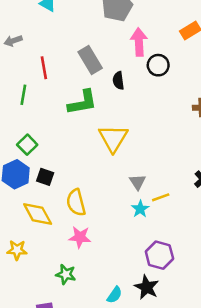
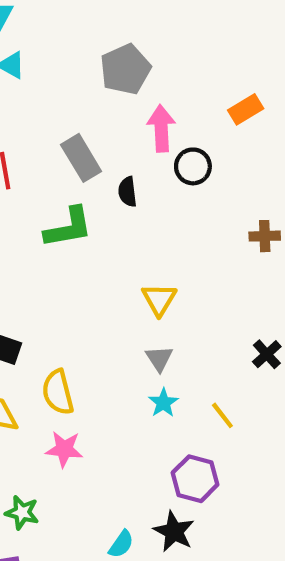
yellow triangle: (113, 138) -> (159, 299), moved, size x0.7
yellow line: (161, 197) -> (222, 415), moved, turned 72
green star: (66, 274) -> (22, 512), moved

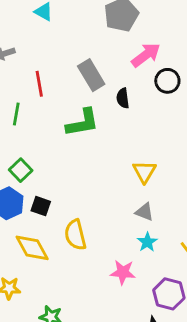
pink arrow: (161, 128) -> (146, 55), turned 56
gray triangle: (159, 358) -> (144, 212), turned -36
pink star: (64, 449) -> (123, 272), moved

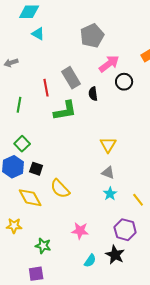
red line: (39, 84) -> (46, 88), moved
yellow semicircle: (75, 235) -> (60, 189), turned -30
pink star: (123, 272) -> (80, 231), moved

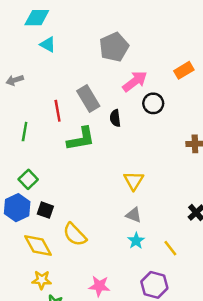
yellow star: (14, 226) -> (42, 280), moved

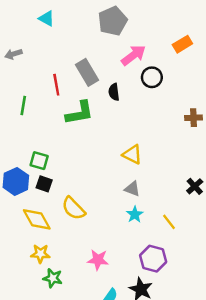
green square: (28, 179) -> (39, 161), moved, turned -30
yellow triangle: (134, 181) -> (132, 154), turned -35

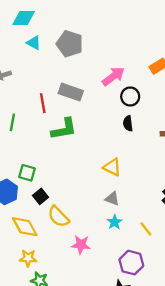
gray pentagon: (113, 21) -> (70, 44), moved, turned -30
gray rectangle: (87, 72) -> (71, 92), turned -40
black semicircle: (114, 92) -> (128, 123), moved
black square: (44, 184) -> (40, 196), moved, turned 32
pink star: (98, 260) -> (81, 245), moved

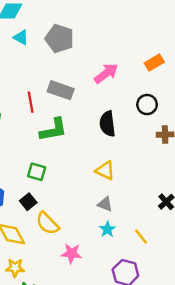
black circle: (130, 97) -> (147, 105), moved
black semicircle: (128, 123) -> (107, 124), moved, size x1.5
green square: (27, 173) -> (37, 172), moved

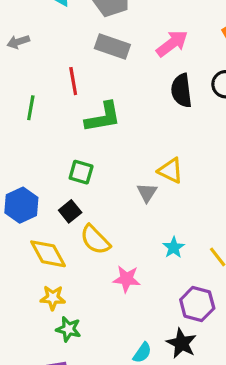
gray rectangle: (61, 90) -> (112, 47), moved
black semicircle: (107, 124) -> (181, 90), moved
gray triangle: (105, 204) -> (147, 193), moved, turned 42

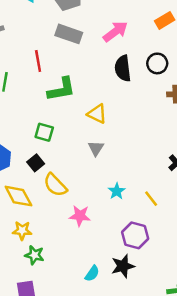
yellow triangle: (171, 171) -> (97, 114), moved
black star: (181, 343) -> (123, 266), turned 30

